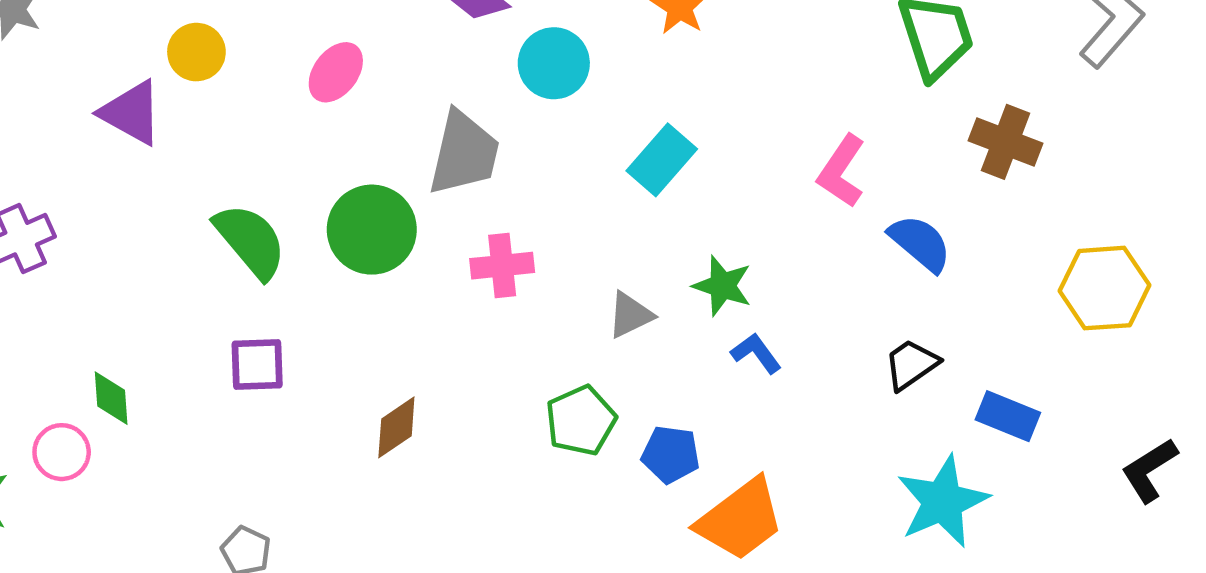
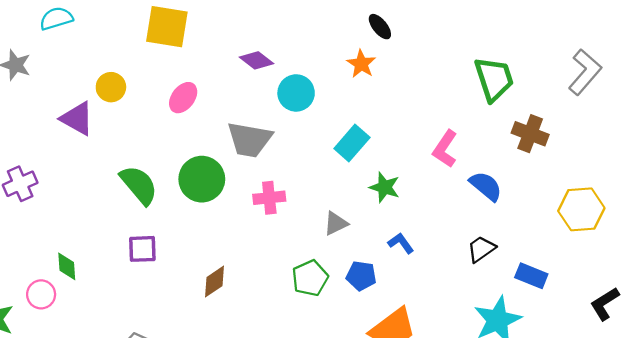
gray trapezoid: (464, 153) -> (249, 140), turned 87
green star: (722, 286) -> (385, 187), moved
blue pentagon: (671, 454) -> (361, 276), moved

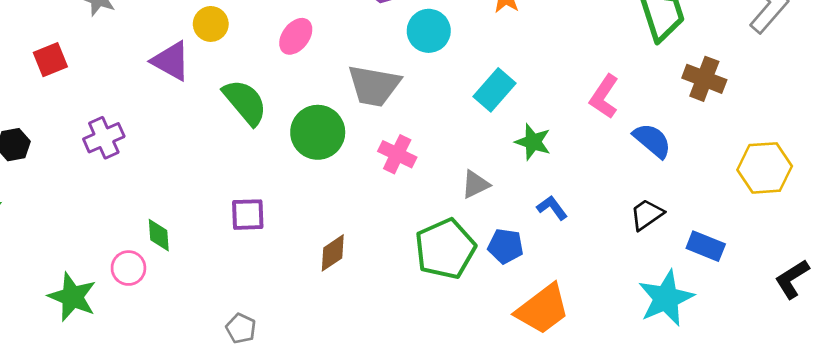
green semicircle: (139, 185) -> (245, 102), moved
pink cross: (269, 198) -> (397, 154), turned 32
green pentagon: (310, 278) -> (445, 249), size x1.4

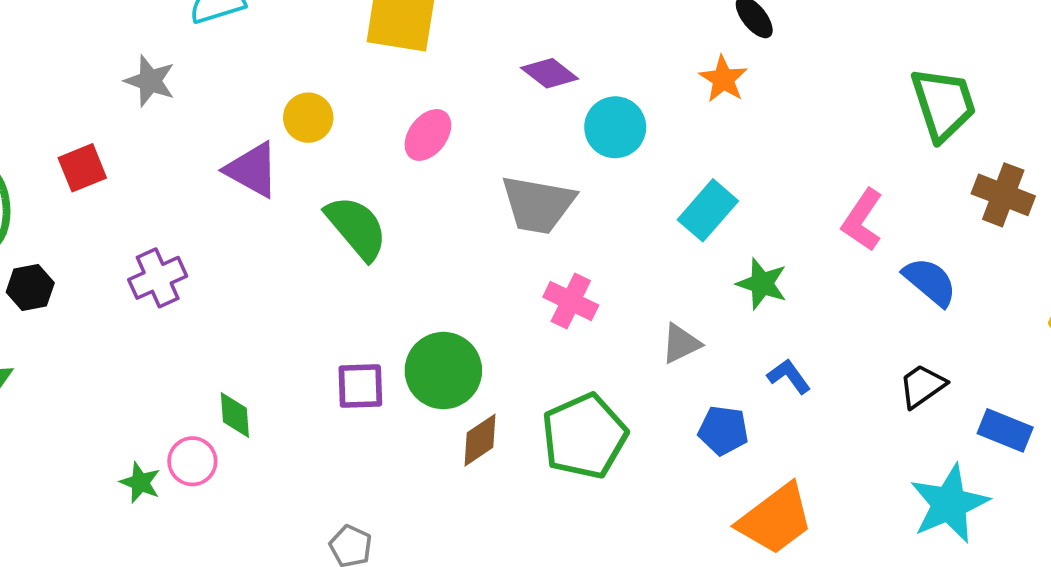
green circle: (318, 132) -> (443, 371), moved
green pentagon: (445, 249) -> (584, 436), moved
green star: (72, 297) -> (140, 483), moved, size x0.6

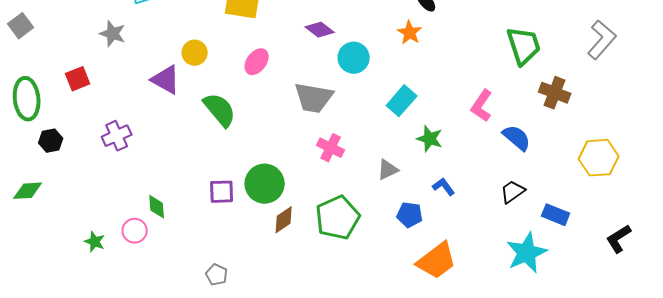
green star: (140, 483) -> (95, 242), moved

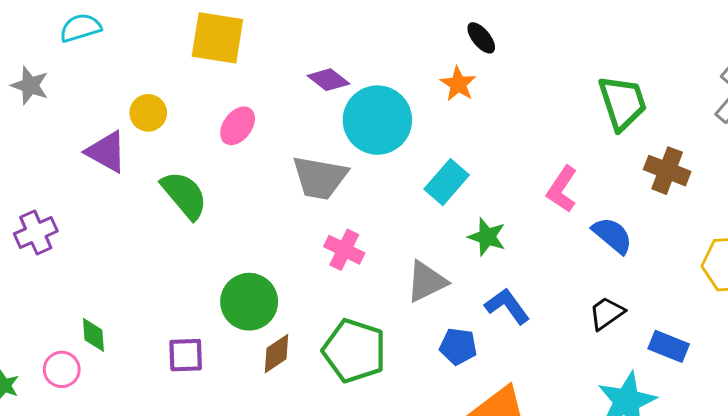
cyan circle: (354, 58) -> (377, 120), size x1.5
gray triangle: (388, 170) -> (426, 282), size x1.4
blue L-shape: (444, 187) -> (507, 306), size x1.4
purple square: (222, 192) -> (186, 355), moved
green pentagon: (338, 218) -> (354, 351), turned -30

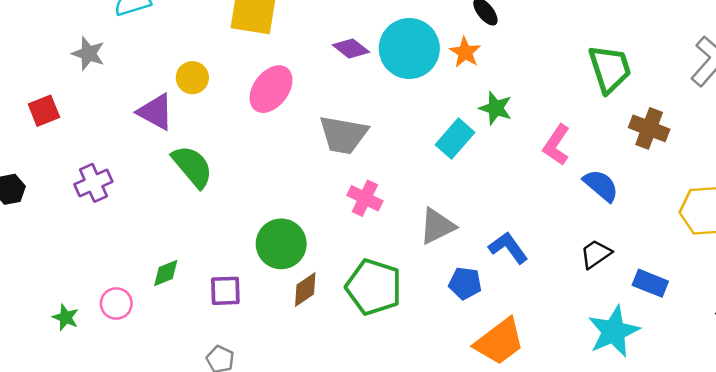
cyan circle: (377, 120) -> (409, 48), moved
pink ellipse: (238, 126) -> (271, 89), size x1.4
green semicircle: (184, 195) -> (192, 166), moved
green star: (487, 237) -> (496, 108), moved
green diamond: (93, 335) -> (166, 273), moved, turned 72

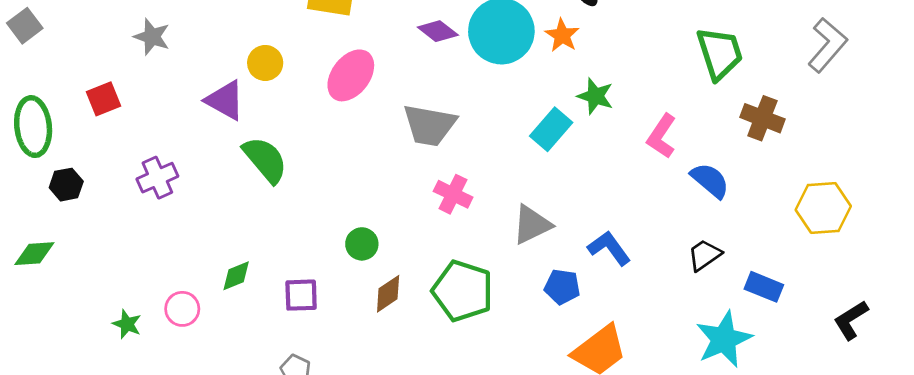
green circle: (281, 244) -> (362, 244), size x0.6

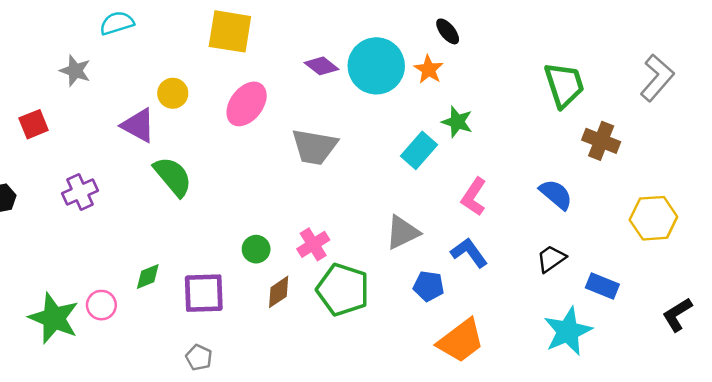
pink L-shape: (662, 136) -> (474, 197), moved
pink cross: (453, 194) -> (313, 244), moved, turned 32
purple square: (301, 295) -> (204, 293), size x1.4
green star: (127, 324) -> (54, 318), size x2.0

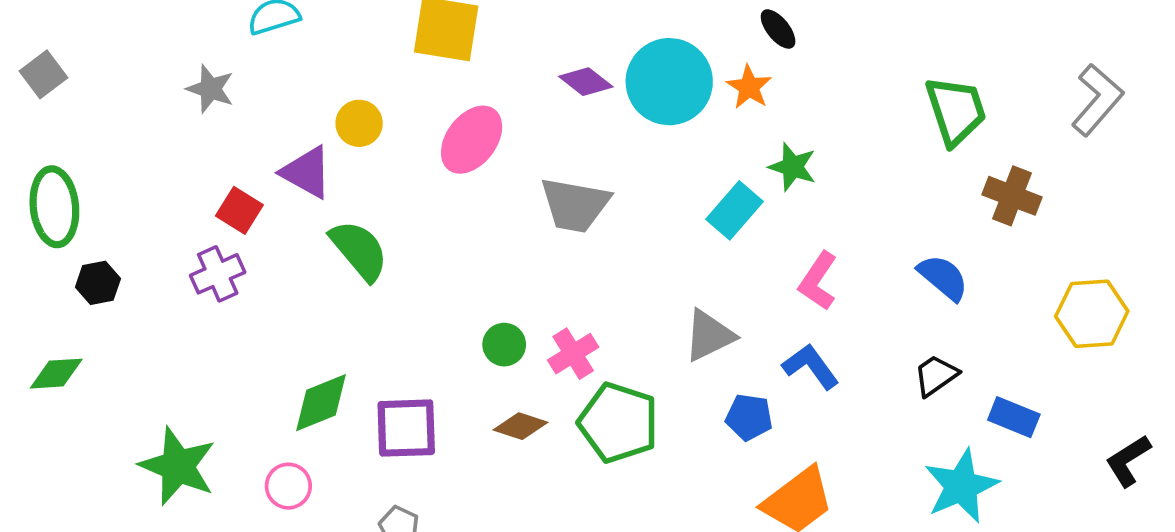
red square: (34, 124) -> (239, 210), moved, turned -36
green circle: (256, 249) -> (504, 345), moved
green diamond: (148, 276) -> (321, 403), size x1.5
brown diamond: (279, 292) -> (521, 426), turned 52
pink circle: (101, 305) -> (288, 486), moved

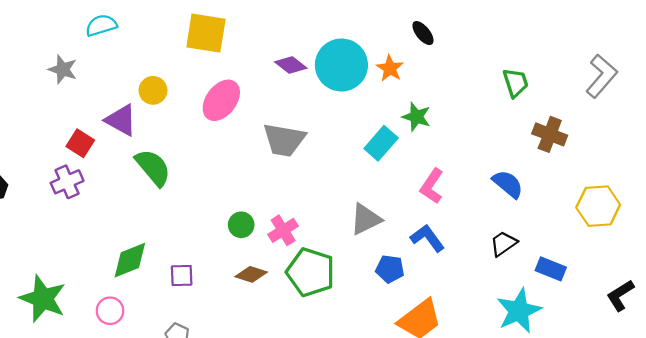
black ellipse: (778, 29) -> (423, 33), moved
green trapezoid: (956, 111) -> (516, 83), size x0.7
purple square: (406, 428) -> (182, 275), size x0.6

